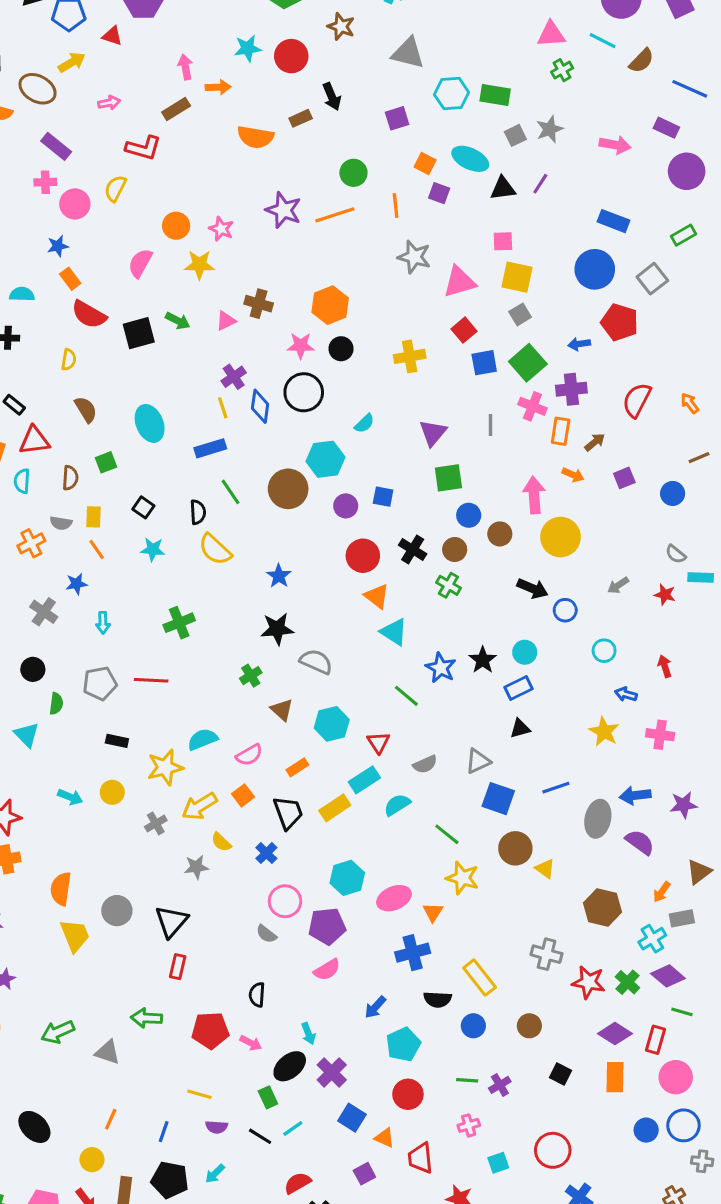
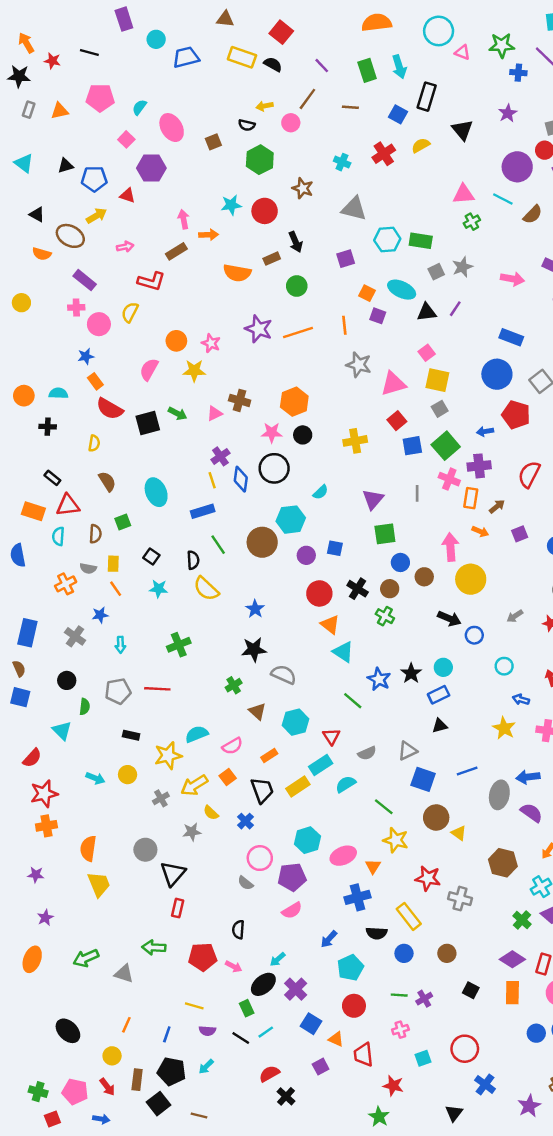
green circle: (353, 173) -> (297, 286), moved
pink square: (503, 241) -> (427, 353), turned -35
gray circle: (117, 911) -> (145, 850), moved
red star: (589, 982) -> (428, 878), moved
cyan arrow: (308, 1034) -> (278, 959), turned 70

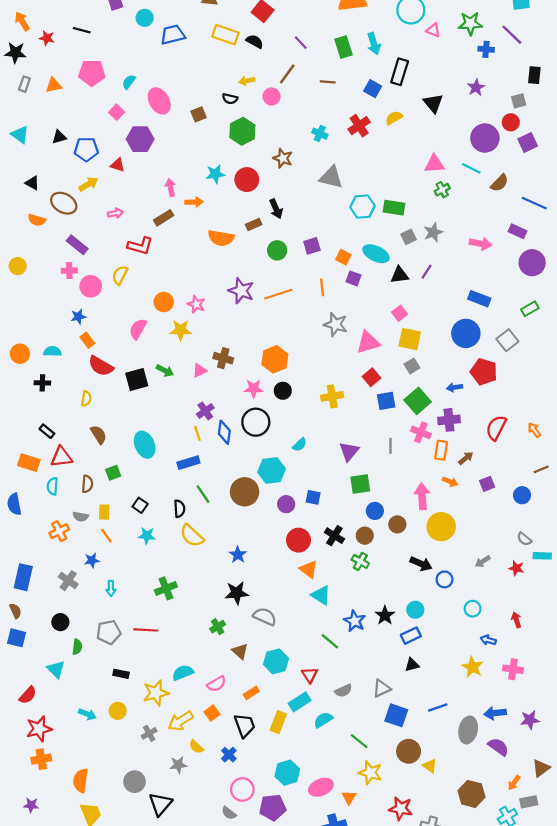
purple square: (346, 259) -> (312, 246), moved
yellow rectangle: (298, 787) -> (278, 722), turned -35

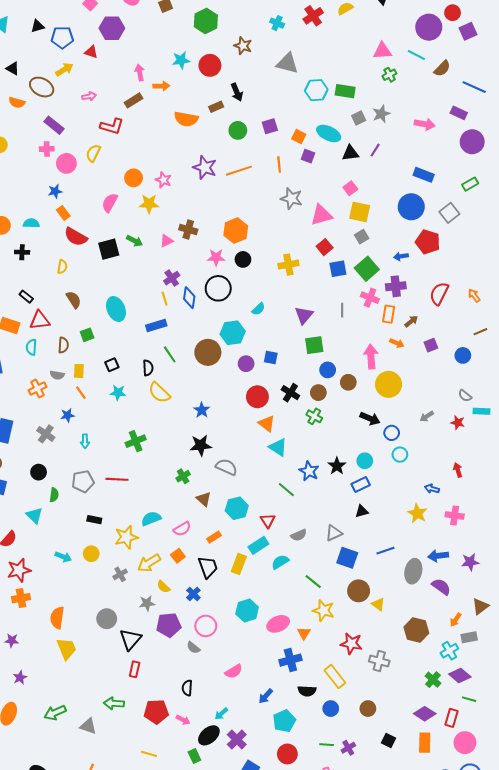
black square: (140, 505) -> (112, 365), turned 32
cyan circle: (473, 609) -> (400, 455), moved
purple pentagon: (273, 807) -> (169, 625), moved

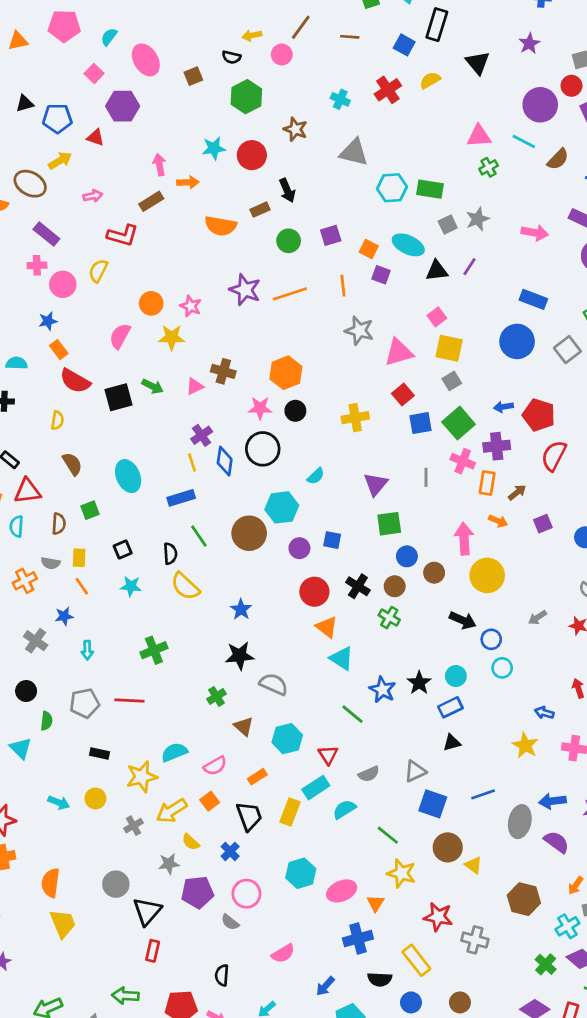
red pentagon: (428, 242) -> (539, 415), moved

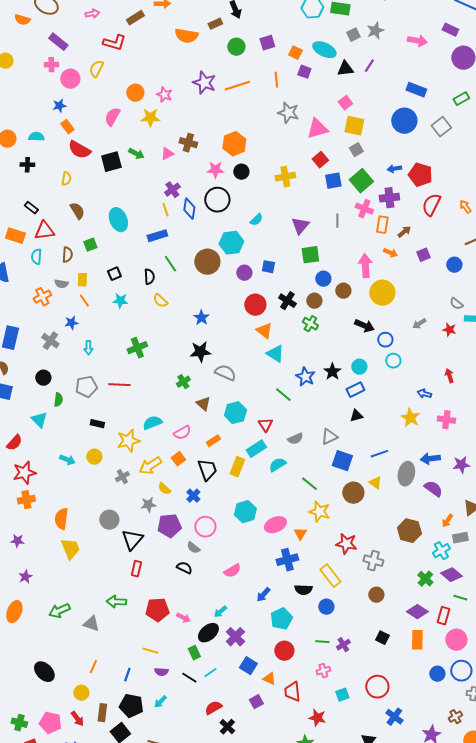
yellow semicircle: (185, 586) -> (160, 301), size x0.7
yellow triangle: (474, 865) -> (375, 483), moved
black semicircle: (222, 975) -> (184, 568), moved, turned 112
brown circle: (460, 1002) -> (376, 595), moved

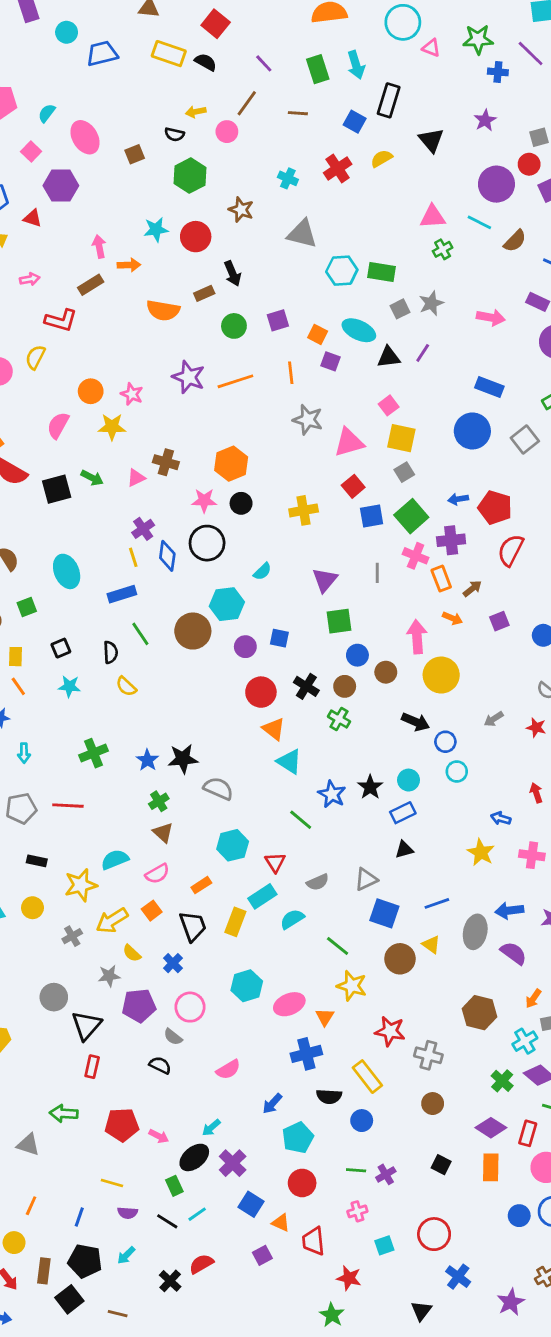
orange rectangle: (382, 225) -> (441, 579), turned -30
blue star: (201, 318) -> (147, 760), moved
brown triangle: (203, 404) -> (163, 833), moved
black cross: (227, 727) -> (170, 1281), moved

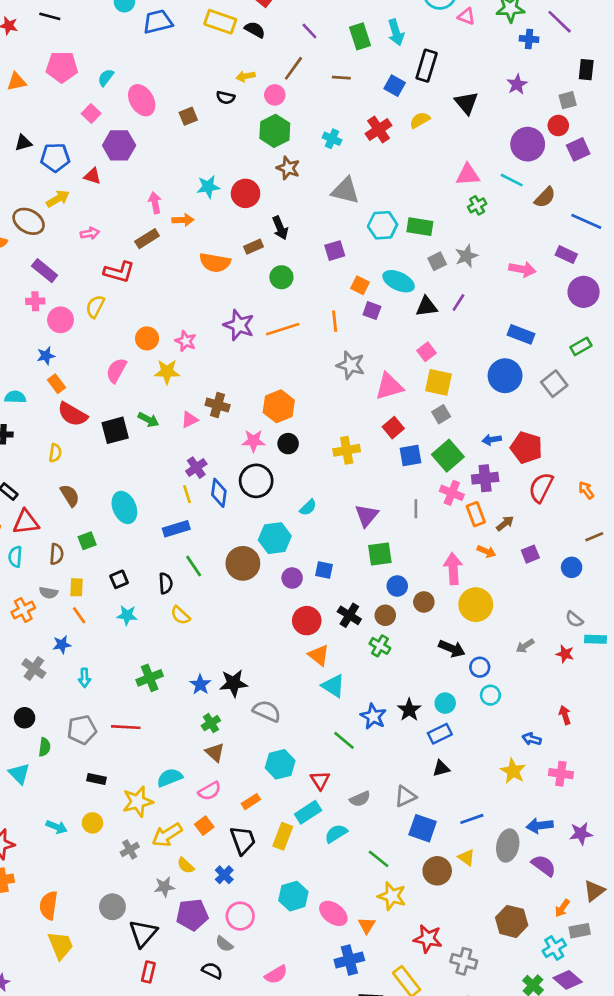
green hexagon: (190, 176) -> (275, 131), moved
purple square: (278, 320) -> (335, 251), moved
pink ellipse: (289, 1004) -> (333, 913), turned 60

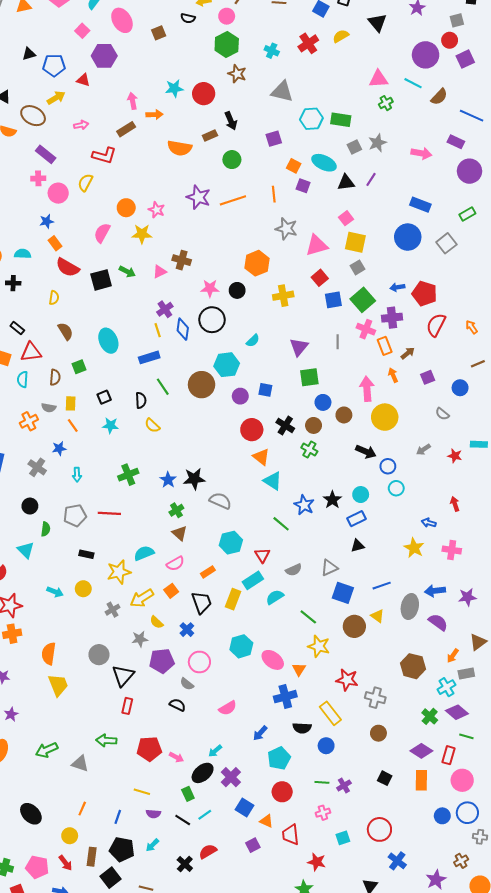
orange hexagon: (279, 406) -> (257, 263), moved
orange arrow: (486, 551) -> (393, 375), turned -136
gray semicircle: (574, 619) -> (442, 414), moved

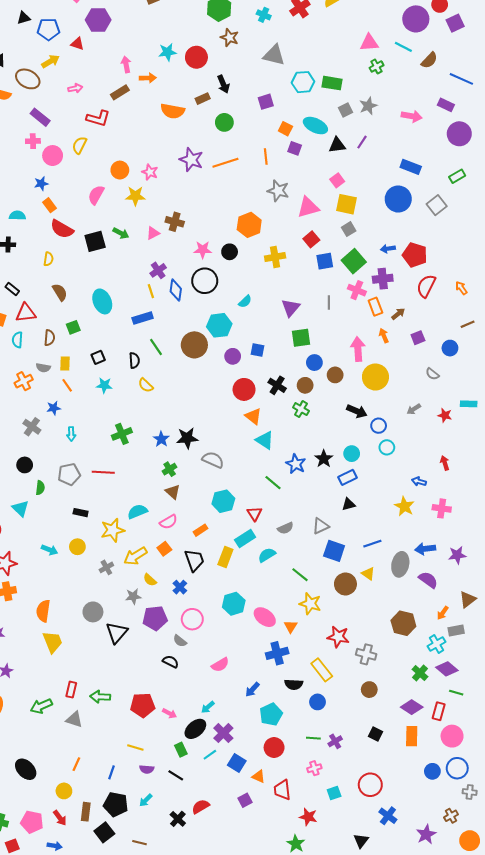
red rectangle: (127, 706) -> (71, 690), moved
cyan line: (205, 815) -> (210, 755), moved

